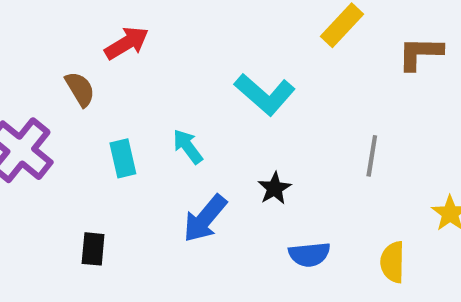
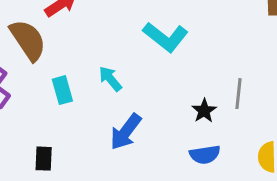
brown semicircle: (80, 89) -> (28, 40), size x1.6
gray line: (372, 156) -> (238, 94), moved
black star: (275, 188) -> (204, 111), moved

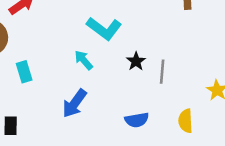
cyan arrow: (110, 79) -> (84, 60), moved
black star: (204, 111) -> (136, 61), moved

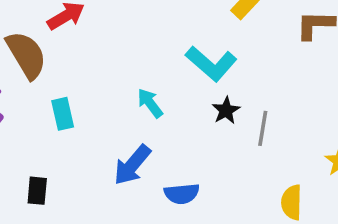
cyan L-shape: (104, 29) -> (211, 64), moved
blue semicircle: (137, 120) -> (182, 194), moved

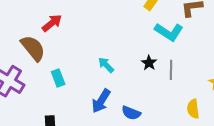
cyan L-shape: (211, 64) -> (169, 32), moved
blue semicircle: (182, 194) -> (131, 113), turned 36

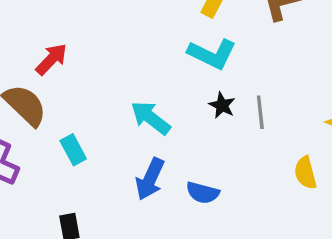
cyan L-shape: (169, 32) -> (212, 54), moved
cyan arrow: (106, 65) -> (151, 118), size x1.4

